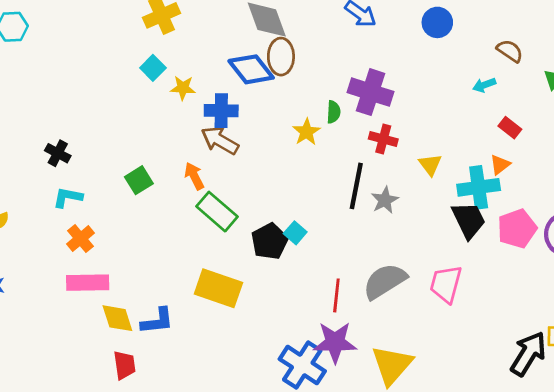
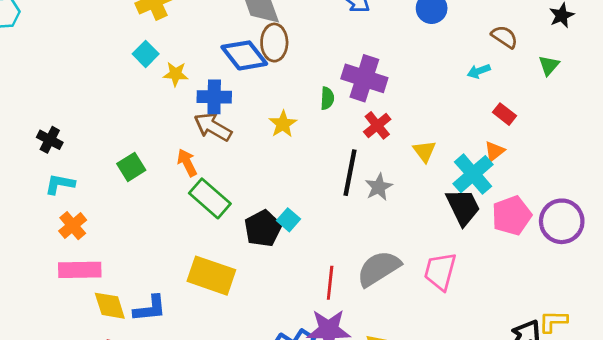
yellow star: (307, 132) -> (283, 124), moved
red cross: (383, 139) -> (377, 125), turned 36
cyan cross: (479, 187) -> (473, 174), turned -33

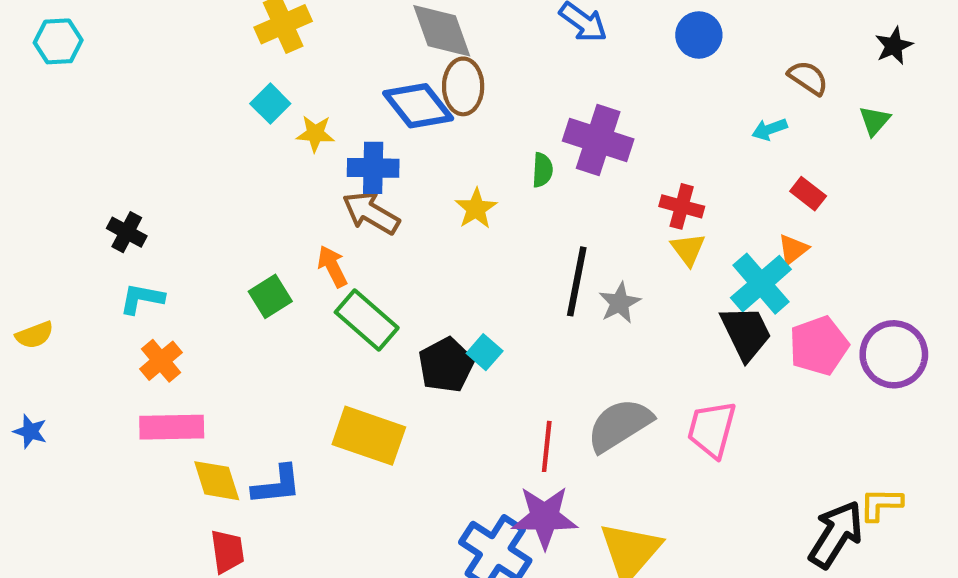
red cross: (377, 125) -> (682, 206), moved, turned -36
green square: (131, 167) -> (270, 296), moved

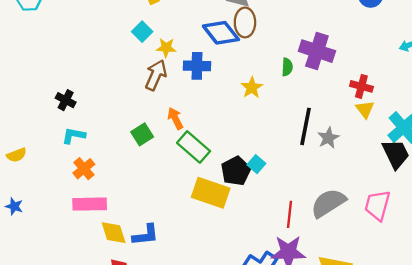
brown arrow: (371, 213) -> (156, 75), moved, turned 84
yellow rectangle: (369, 436) -> (211, 193), moved

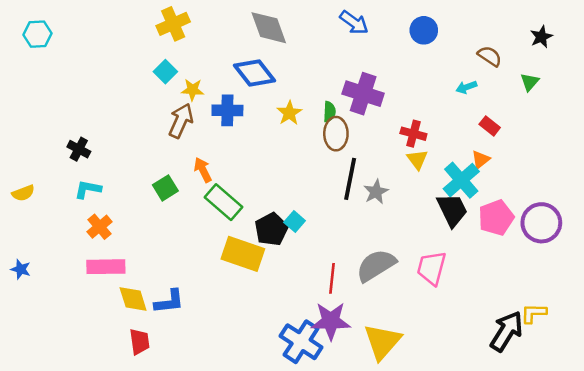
brown ellipse: (245, 22) -> (336, 134), moved
yellow star: (252, 88) -> (289, 113), moved
yellow semicircle: (16, 155) -> (23, 193), moved

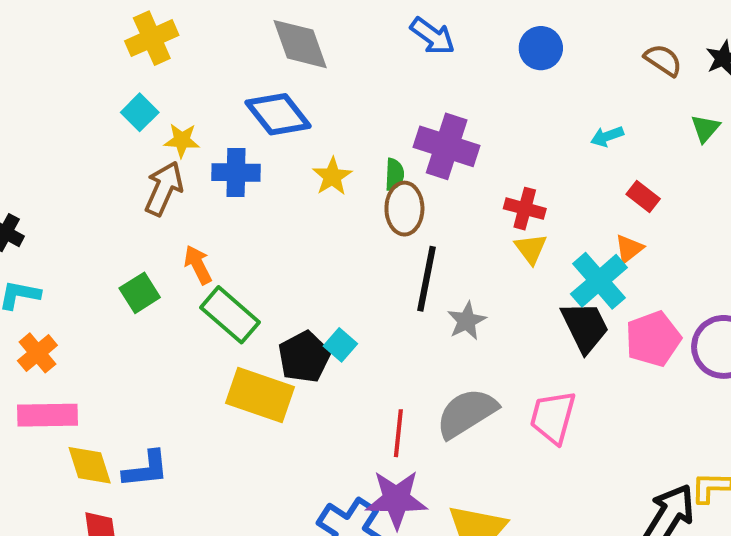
brown semicircle: (490, 56) -> (663, 60), moved
gray star: (376, 192) -> (467, 321), moved

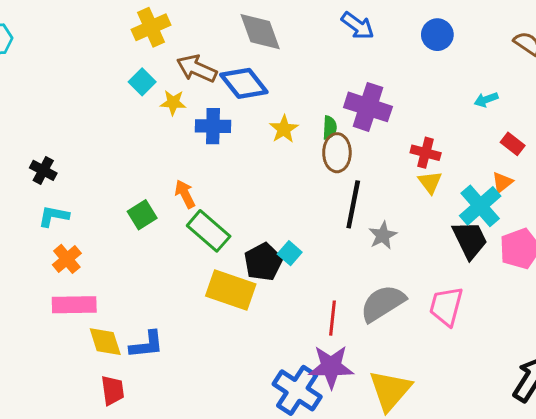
brown arrow: (164, 189) -> (197, 69), moved, turned -90

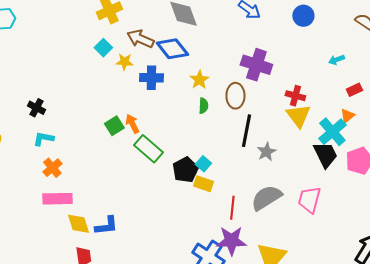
green semicircle: (330, 128) -> (203, 106), moved
red rectangle: (513, 144) -> (354, 90), turned -63
yellow triangle: (430, 182) -> (298, 116), size x1.5
green square: (142, 215) -> (114, 126), moved
yellow rectangle: (231, 290) -> (203, 184), moved, size x0.6

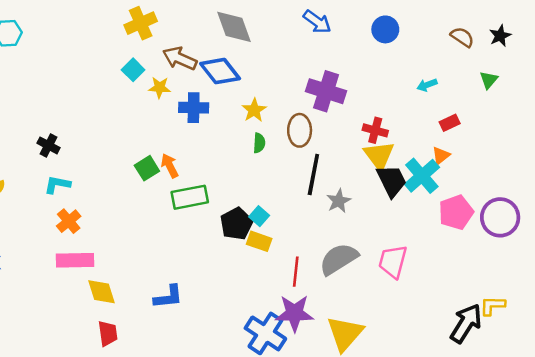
green rectangle: (148, 149) -> (190, 197), turned -52
black trapezoid: (325, 155) -> (392, 181), moved
blue L-shape: (106, 226) -> (168, 297), moved

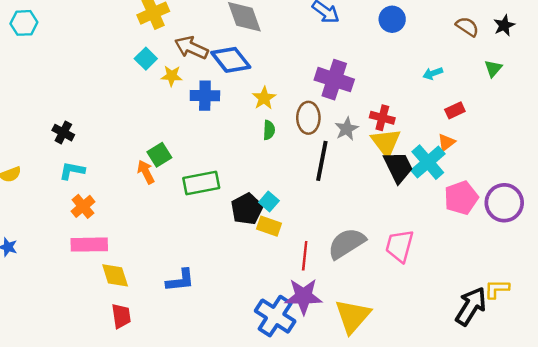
orange arrow: (170, 166) -> (146, 172), moved
gray star: (339, 201) -> (347, 129), moved

